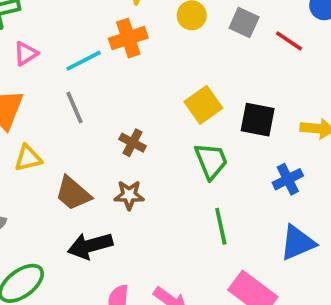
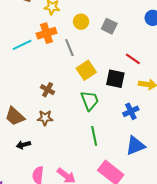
red line: (289, 41) -> (133, 59), moved
gray line: (74, 107) -> (69, 48), moved
black arrow: (90, 246) -> (23, 145), size x0.6

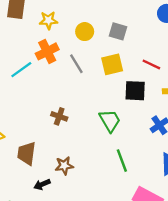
yellow square: (86, 70) -> (112, 64), moved, turned 30
brown trapezoid: (15, 116) -> (27, 153), turned 65
brown star: (45, 118) -> (64, 166), moved

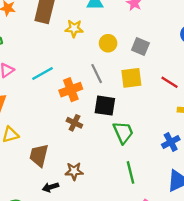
orange cross: (47, 51) -> (71, 90), moved
black square: (135, 91) -> (105, 106), moved

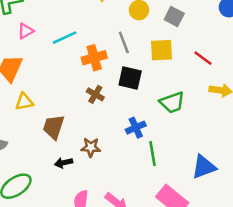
green trapezoid: (123, 132) -> (172, 102), moved, turned 90
blue cross: (171, 142) -> (136, 128), moved

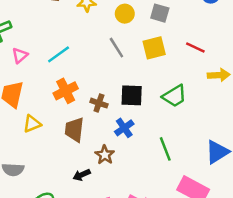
orange cross: (94, 58) -> (66, 91), moved
black square: (130, 78) -> (132, 95), moved
brown trapezoid: (54, 127) -> (74, 130), moved
blue cross: (136, 128) -> (124, 128), moved
brown star: (91, 147) -> (105, 155), turned -30

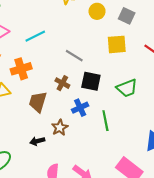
gray line: (116, 48) -> (74, 56), moved, turned -36
orange cross: (66, 91) -> (21, 69), moved
green line: (165, 149) -> (105, 121), moved

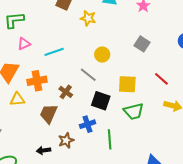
yellow circle: (97, 11) -> (102, 55), moved
yellow square: (117, 44) -> (127, 84), moved
brown cross: (62, 83) -> (66, 92), moved

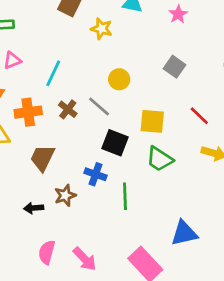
cyan line: (54, 52) -> (53, 73), turned -48
brown cross: (66, 92) -> (68, 109), moved
green trapezoid: (134, 111) -> (160, 159), turned 45
blue cross: (87, 124) -> (95, 174), turned 35

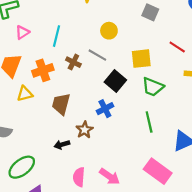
black square: (115, 143) -> (115, 81), turned 30
blue cross: (95, 174) -> (105, 109), turned -35
green line: (125, 196) -> (149, 122), moved

